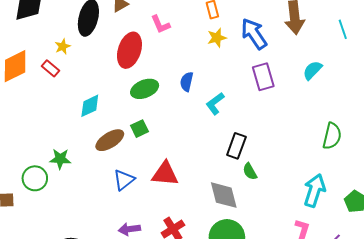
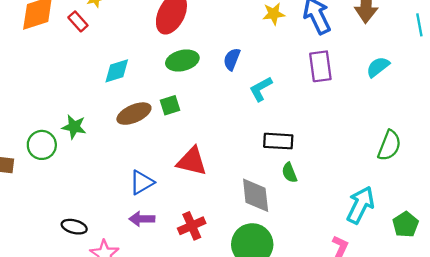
black rectangle: (236, 146) -> (278, 141), turned 65
blue triangle: (124, 180) -> (142, 182), moved

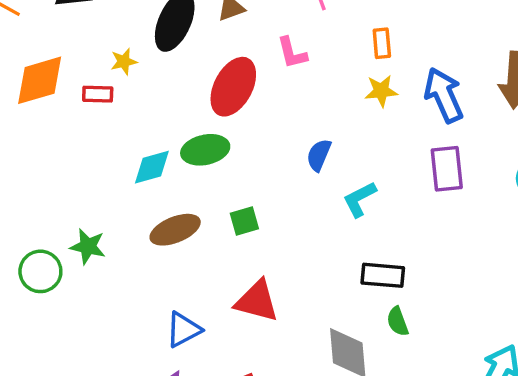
red rectangle: (78, 21) -> (98, 94), turned -48
green ellipse: (182, 61) -> (205, 150), moved
green square: (170, 105) -> (244, 221), moved

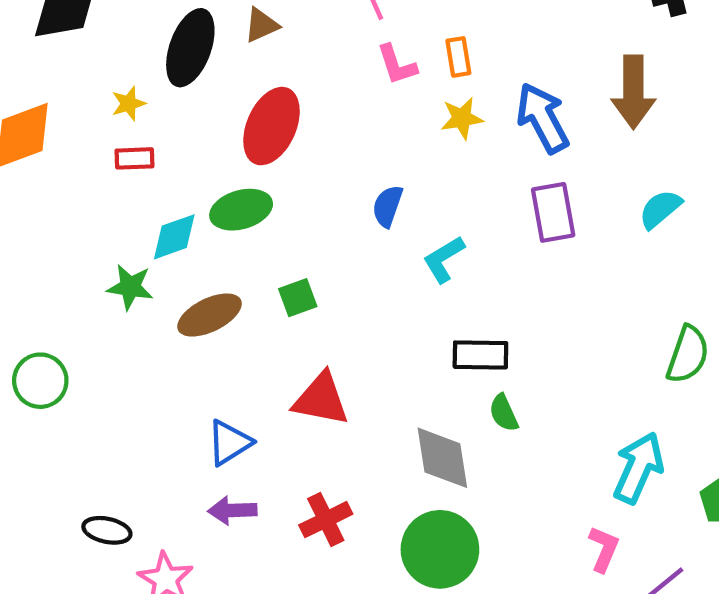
pink L-shape: (292, 53) -> (397, 65), moved
red rectangle: (98, 94) -> (135, 158), moved
green star: (88, 246) -> (130, 287), moved

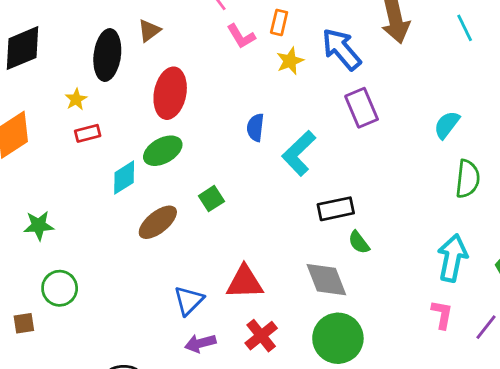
orange rectangle: (458, 57) -> (279, 22), turned 35
cyan semicircle: (660, 209) -> (447, 125), moved
cyan L-shape: (444, 259) -> (299, 153), size x1.4
green star: (130, 287) -> (39, 226), moved
red triangle: (321, 399) -> (245, 282), moved

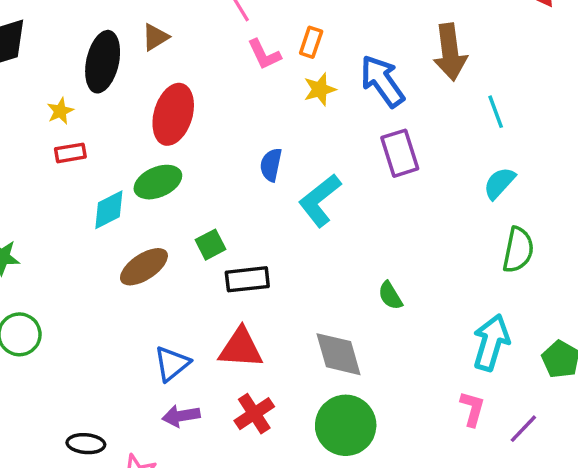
cyan line: (465, 28) -> (496, 112), moved
black rectangle: (336, 209) -> (247, 279), moved
green semicircle: (359, 242) -> (390, 296), moved

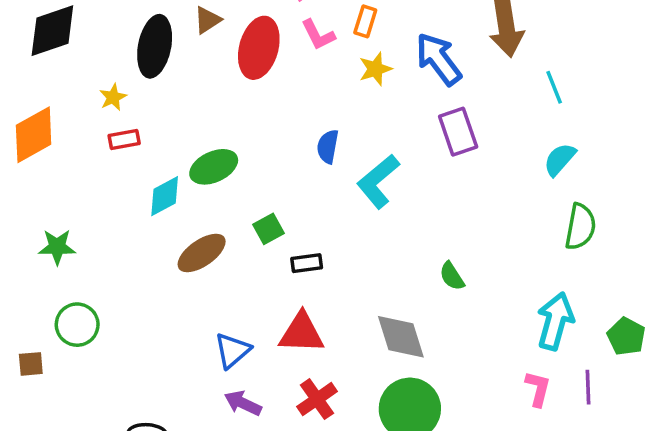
red ellipse: (173, 114) -> (259, 48), moved
black rectangle: (247, 279) -> (307, 263), size x0.7
purple arrow: (181, 416) -> (243, 403), turned 36
purple line: (523, 429) -> (588, 387), moved, turned -44

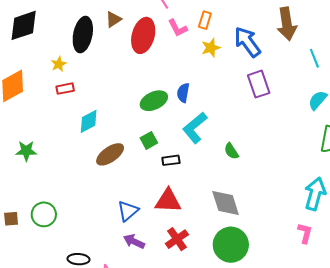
green ellipse: (214, 167) -> (154, 101), moved
cyan L-shape: (378, 181) -> (195, 128), moved
green semicircle: (452, 276) -> (231, 151), moved
green circle: (77, 325) -> (44, 214), moved

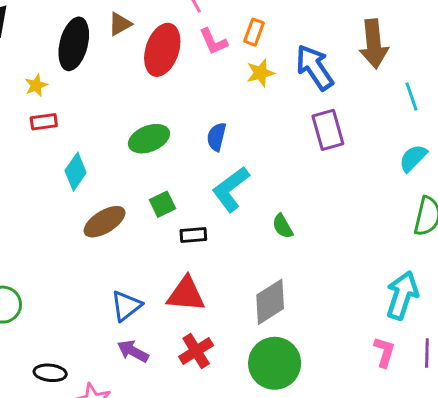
green ellipse: (154, 101) -> (149, 139), moved
cyan diamond: (89, 121) -> (76, 172), turned -30
gray diamond: (226, 203) -> (270, 302), turned 72

